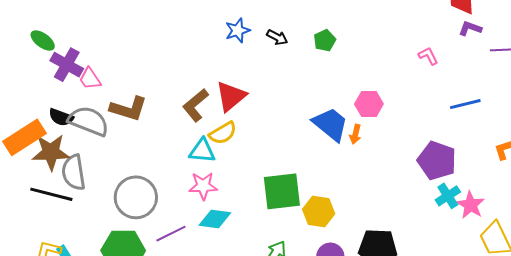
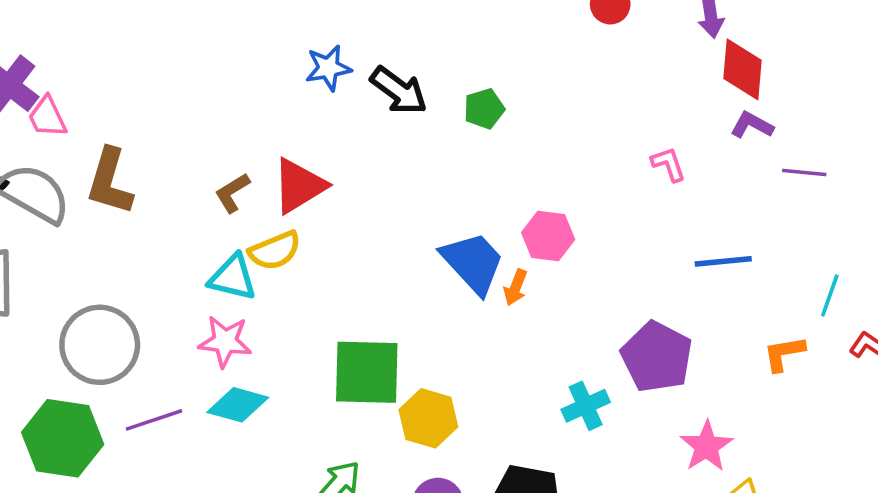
black arrow: (277, 37) -> (399, 91), size x1.5
brown L-shape: (195, 105) -> (232, 193), size x0.7
brown L-shape: (129, 109) -> (110, 182), turned 81
cyan cross: (448, 196) -> (586, 406), moved

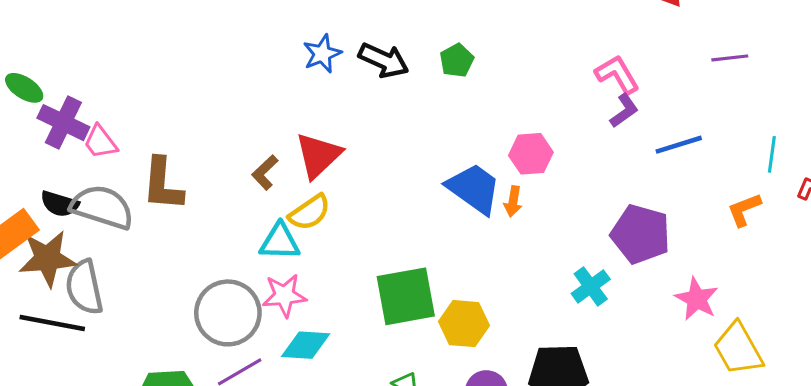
purple L-shape: (752, 125) -> (624, 111), moved, turned 128
pink L-shape: (669, 164) -> (617, 74), size x1.4
gray circle: (100, 345) -> (228, 313), moved

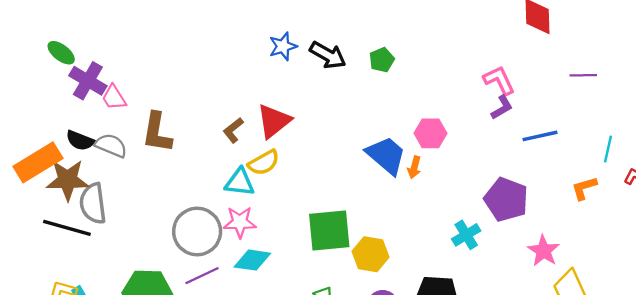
gray semicircle: (102, 207) -> (111, 145), size x0.7

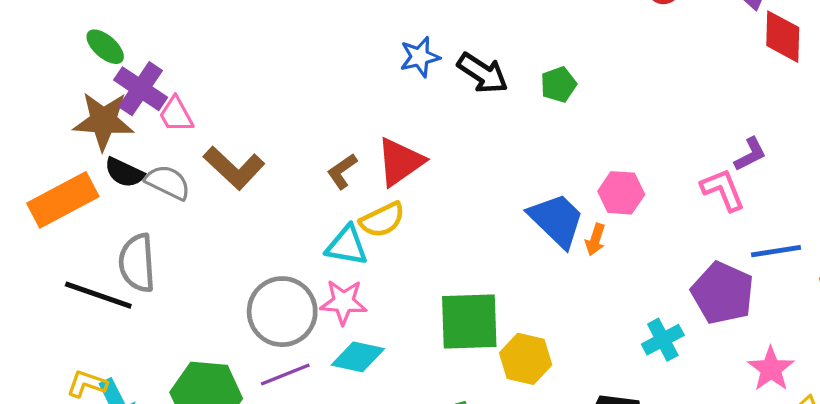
pink L-shape: (499, 80) -> (723, 190), moved
purple L-shape: (502, 107) -> (750, 154), moved
brown L-shape: (157, 132) -> (234, 168), turned -60
blue line: (540, 136) -> (776, 251), moved
brown star: (68, 180) -> (103, 121), moved

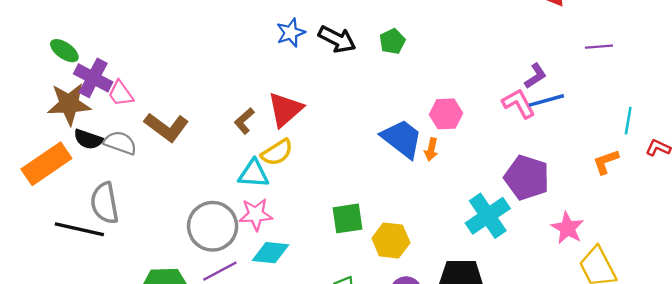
blue line: (776, 251) -> (546, 100), moved
green square: (469, 322) -> (348, 218), size x0.7
cyan cross: (663, 340) -> (488, 216), size x1.5

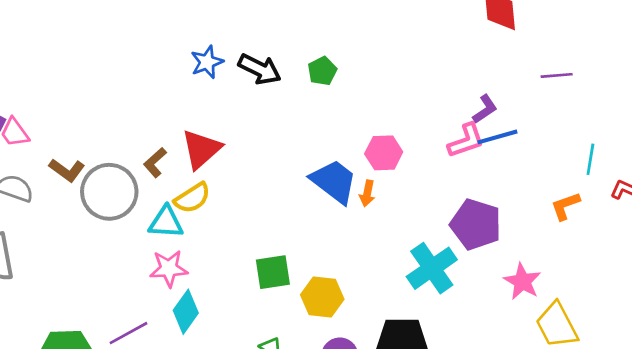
pink L-shape: (519, 103) -> (466, 141), turned 100
brown L-shape: (166, 127) -> (67, 170), size x0.7
gray circle: (213, 226) -> (109, 192), moved
cyan diamond: (270, 253) -> (186, 312), turned -60

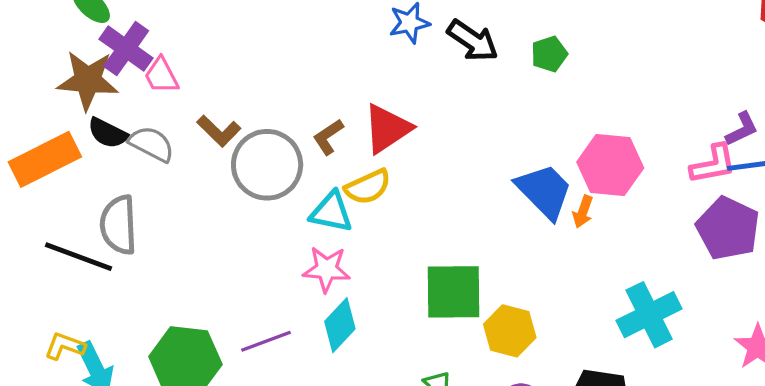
pink hexagon: (384, 153) -> (610, 165), size x1.4
purple pentagon: (476, 224) -> (728, 228), moved
green square: (273, 272) -> (453, 292), size x1.4

